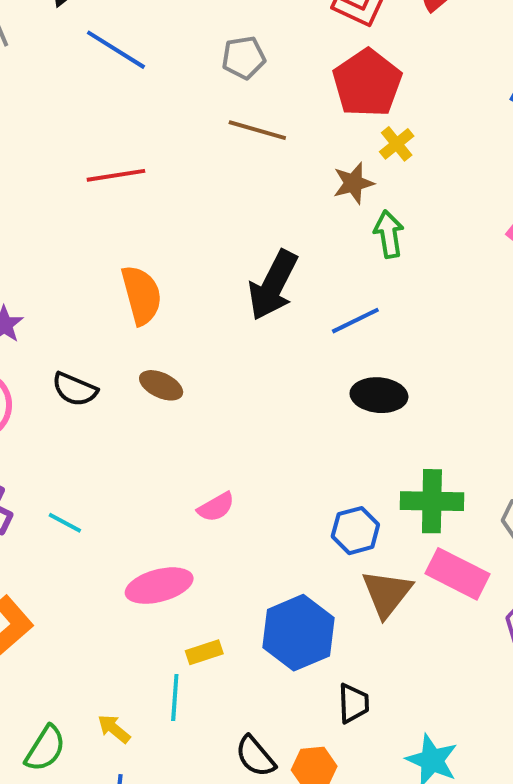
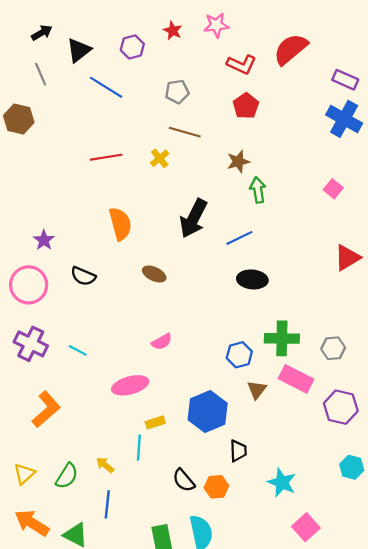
red pentagon: (367, 83) -> (246, 106), size x0.7
yellow cross: (397, 144) -> (160, 158), moved
brown ellipse: (161, 385) -> (154, 274), moved
brown triangle: (387, 593) -> (257, 390), size x0.7

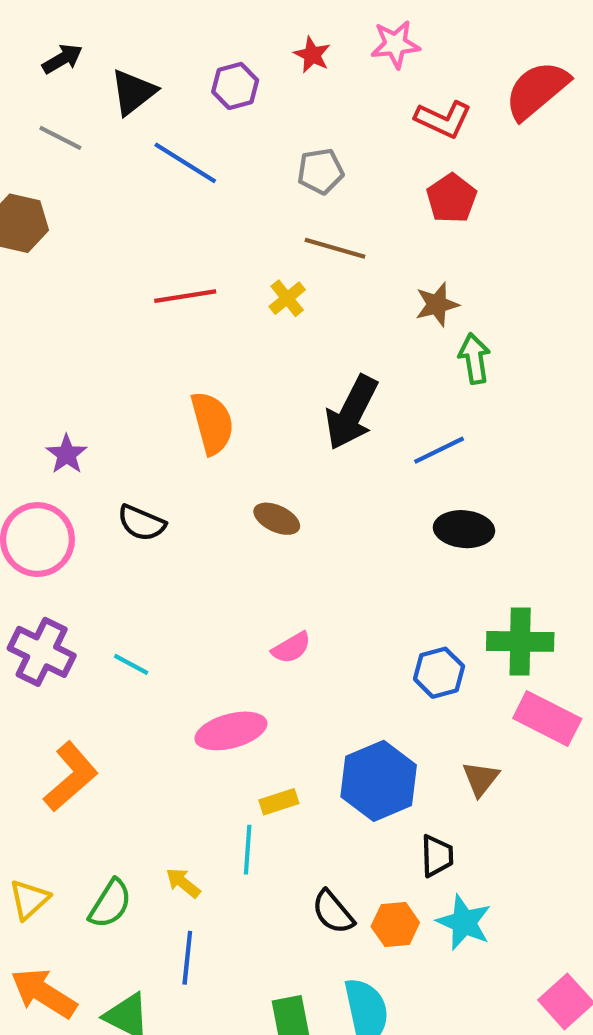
gray line: (41, 74) -> (60, 138), turned -40
brown triangle: (257, 390) -> (481, 779), moved
cyan star: (282, 482) -> (464, 922), moved

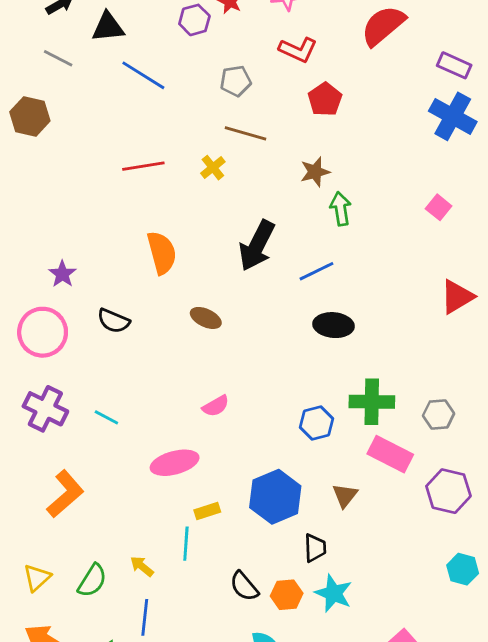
purple hexagon: (235, 86) -> (194, 20), moved
black triangle: (133, 92) -> (108, 27), turned 32
red L-shape: (443, 119) -> (298, 50), moved

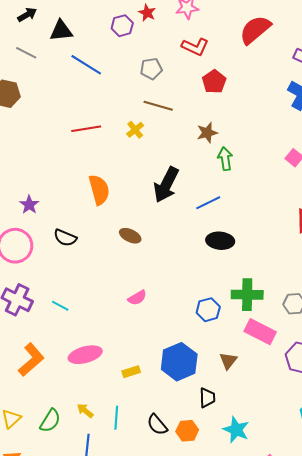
pink ellipse: (175, 463) -> (85, 355), moved
cyan line: (186, 544) -> (116, 418), moved
cyan star: (334, 593) -> (236, 430), moved

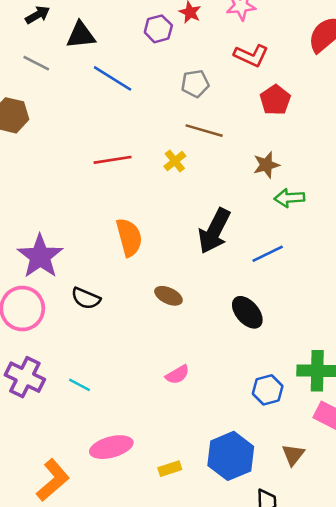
green arrow: (225, 159) -> (289, 198), turned -85
purple star: (29, 205) -> (40, 256), size x1.8
black ellipse: (220, 241) -> (247, 312), moved, turned 44
orange L-shape: (31, 360) -> (53, 480), moved

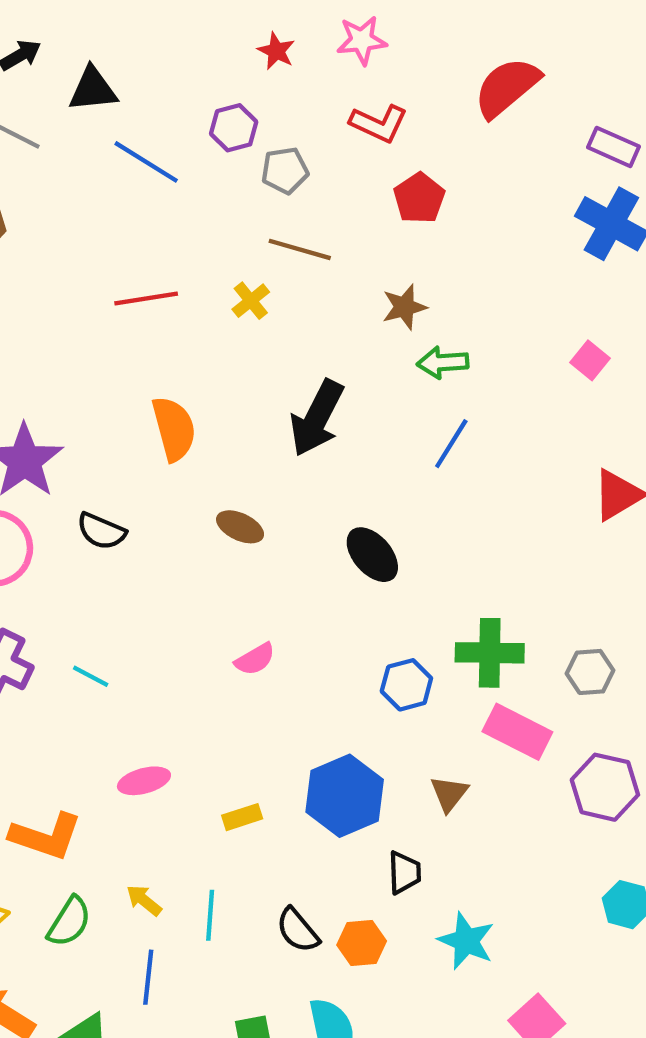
purple hexagon: (158, 29) -> (234, 128), moved
blue line: (268, 254) -> (451, 444), moved, turned -32
pink ellipse: (111, 447) -> (144, 781), size x0.7
orange L-shape: (53, 480) -> (46, 836), turned 60

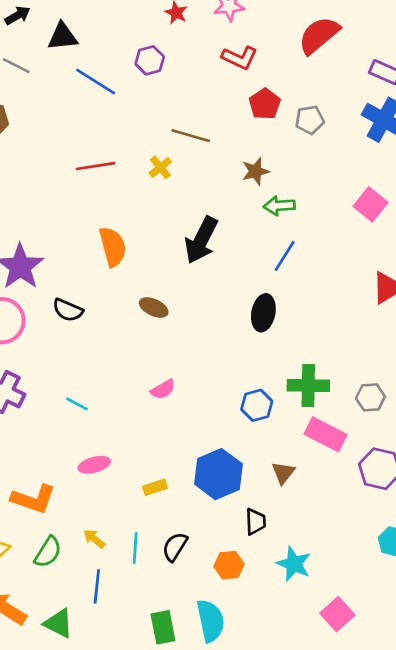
gray pentagon: (285, 170) -> (310, 120), moved
pink square: (590, 360) -> (370, 204), size x1.4
black ellipse: (372, 555) -> (263, 313), moved, turned 52
cyan line: (91, 676) -> (77, 404), moved
black semicircle: (298, 930) -> (175, 547), moved, turned 72

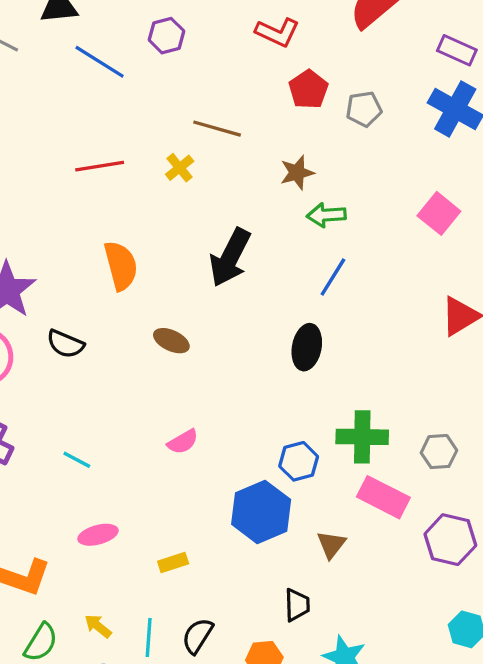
blue hexagon: (218, 474) -> (261, 512), moved

